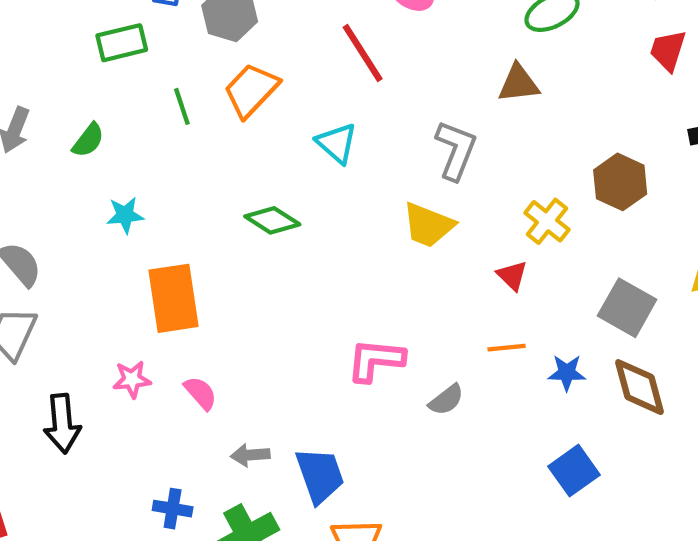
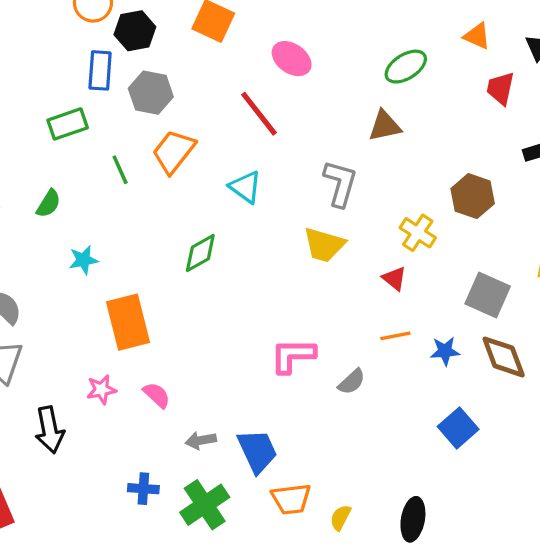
green diamond: (272, 220) -> (200, 253), turned -57

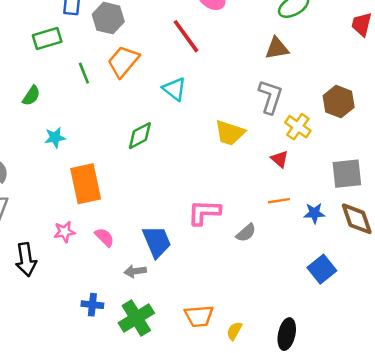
gray L-shape: (340, 183) -> (270, 97), moved
gray square: (488, 295) -> (347, 174), turned -32
blue trapezoid: (257, 451) -> (157, 242), moved

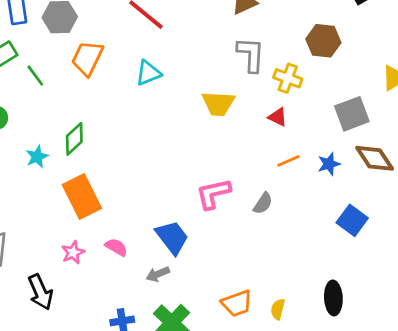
green line: (84, 73) -> (35, 76), moved
cyan triangle: (174, 89) -> (148, 73), turned -45
green diamond: (140, 136) -> (74, 139), moved

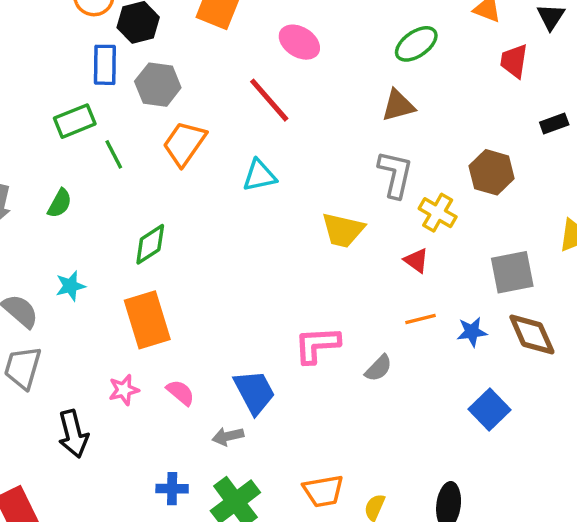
cyan star: (37, 157) -> (70, 286), moved

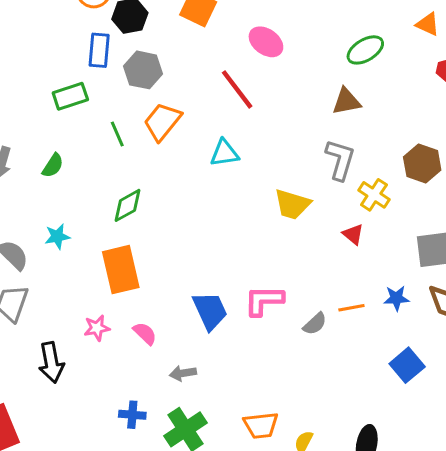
green line: (114, 154) -> (117, 134), moved
orange line: (421, 319) -> (351, 308), moved
blue trapezoid: (254, 392) -> (210, 311), moved

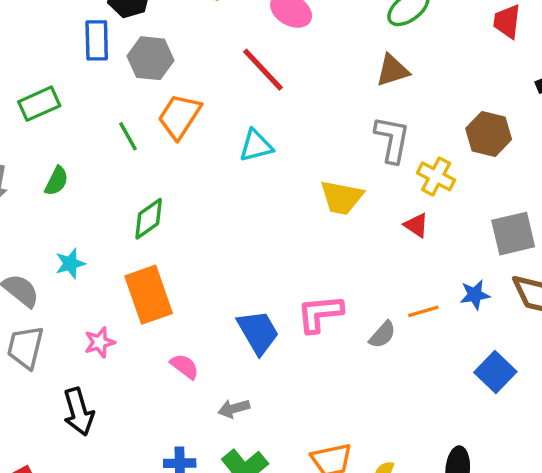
green rectangle: (70, 96) -> (39, 104), moved
pink star: (97, 328) -> (100, 342), moved

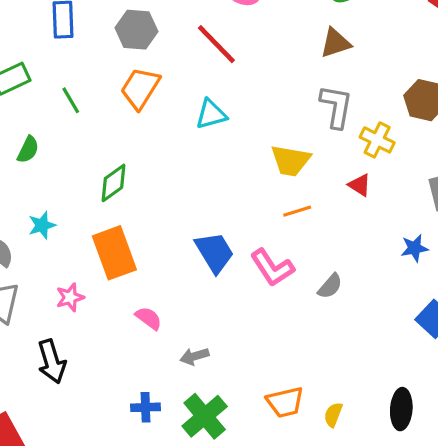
gray hexagon: (151, 58) -> (136, 30), moved
green line: (128, 136) -> (71, 100), moved
orange line: (423, 311) -> (297, 211), moved
pink L-shape: (320, 314) -> (272, 268), turned -117
blue trapezoid: (258, 332) -> (214, 252), moved

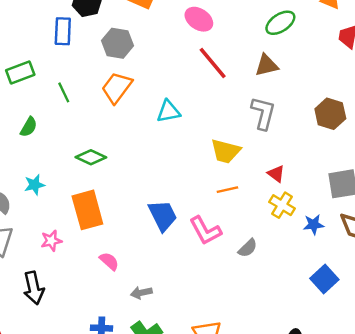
red line: (216, 44) -> (213, 63), moved
yellow cross: (377, 140) -> (282, 205), moved
green diamond: (113, 183) -> (91, 157), turned 56

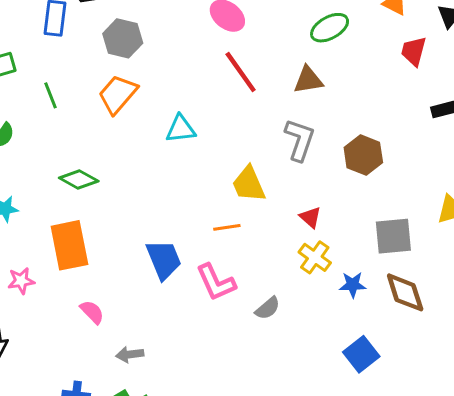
brown hexagon: (330, 114) -> (363, 155), moved
yellow trapezoid: (226, 151) -> (249, 184), turned 48
orange line: (227, 190) -> (227, 227), moved

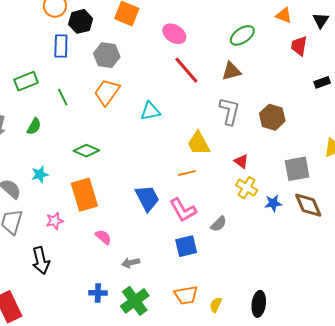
blue square: (361, 354) -> (186, 246), moved, turned 30

